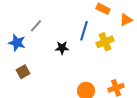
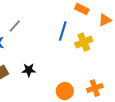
black star: (62, 48) -> (29, 70), moved

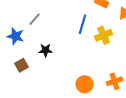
black star: (29, 70) -> (46, 50), moved

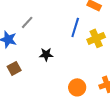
black star: (46, 50) -> (46, 54), moved

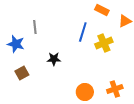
gray line: (27, 22) -> (35, 27), turned -48

